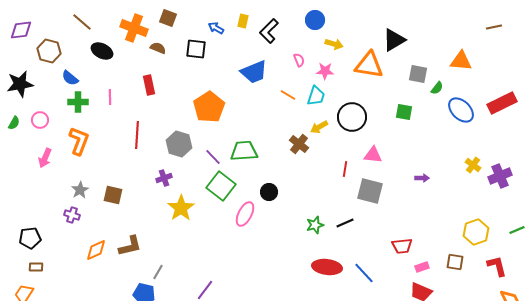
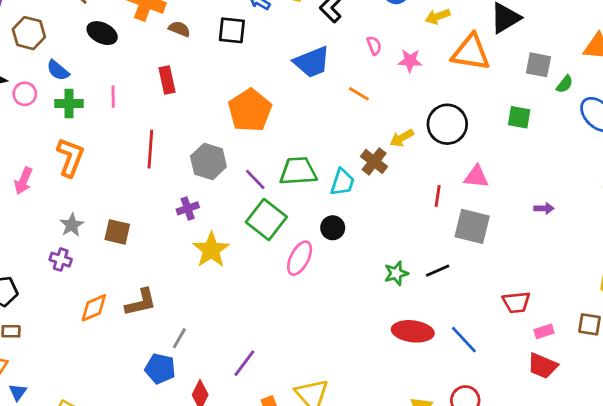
yellow arrow: (334, 44) -> (438, 17), moved, turned 144
cyan trapezoid: (316, 96) -> (342, 182), moved
pink circle: (40, 120) -> (25, 94), moved

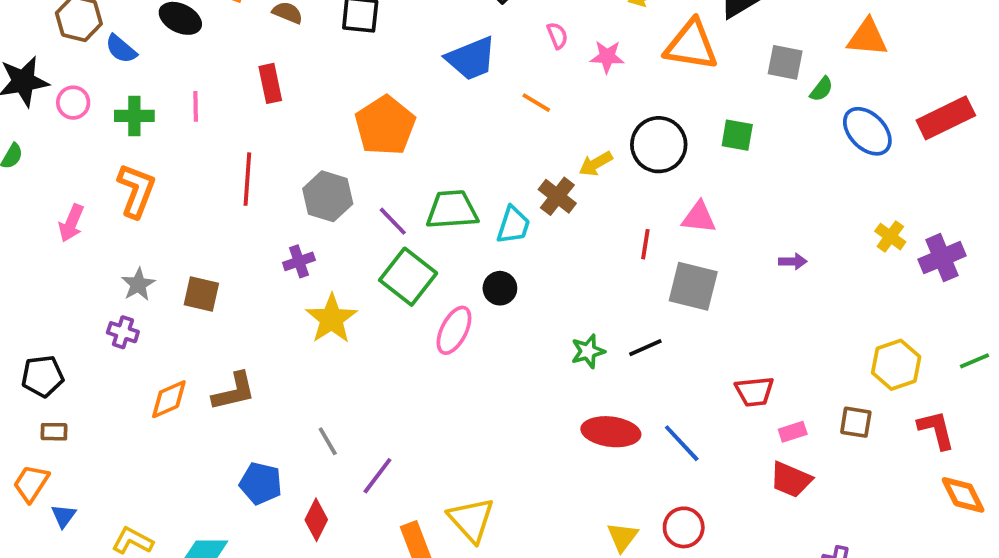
blue semicircle: (58, 70) -> (121, 49), moved
green square: (519, 117) -> (737, 135), moved
gray line: (179, 338) -> (328, 441), moved, turned -60

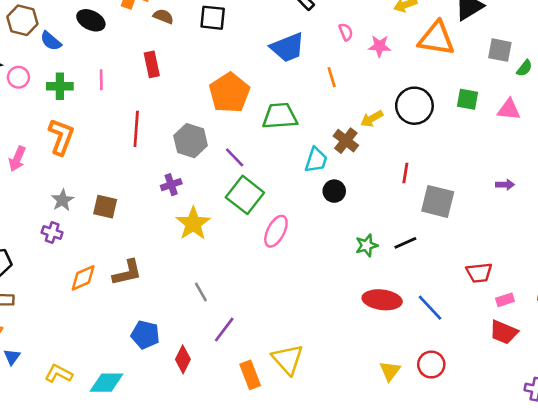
orange line: (536, 103) -> (332, 77), turned 42
green trapezoid: (452, 210) -> (280, 116), moved
pink triangle: (699, 217) -> (509, 110), moved
black circle: (500, 288) -> (334, 191), moved
gray line: (328, 441) -> (201, 292), moved

